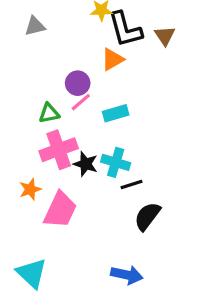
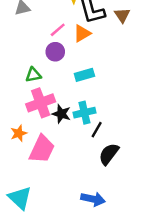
pink line: (81, 102) -> (58, 30), moved
cyan cross: (116, 162) -> (84, 113), turned -30
black line: (131, 185) -> (97, 130), turned -42

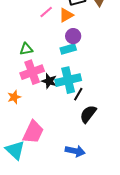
purple circle: (55, 52) -> (73, 36), moved
cyan cross: (84, 113) -> (68, 80), size x1.4
pink trapezoid: (42, 149) -> (33, 132), moved

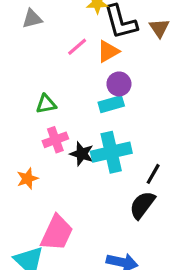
pink cross: (32, 72) -> (55, 140), size x0.7
black line: (78, 94) -> (153, 174), moved

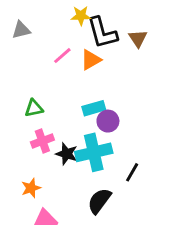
purple circle: (119, 84) -> (108, 121), moved
orange star: (27, 179) -> (31, 188), moved
black semicircle: (142, 205) -> (99, 201), moved

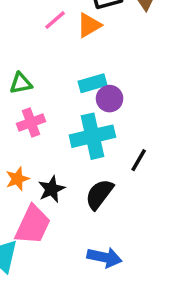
black star: (67, 154) -> (52, 189), moved, turned 30

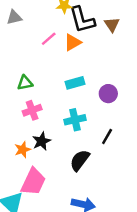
purple circle: (110, 99) -> (108, 94), moved
cyan cross: (92, 136) -> (75, 120), size x0.7
black star: (52, 189) -> (42, 141), moved

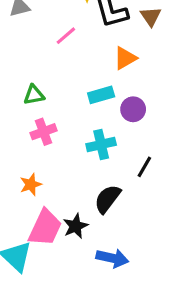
orange triangle: (73, 42) -> (125, 58), moved
purple circle: (108, 94) -> (133, 109), moved
black star: (42, 141) -> (75, 226), moved

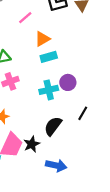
orange triangle: (125, 58) -> (42, 39), moved
purple circle: (133, 109) -> (68, 82), moved
black line: (144, 167) -> (83, 113), moved

